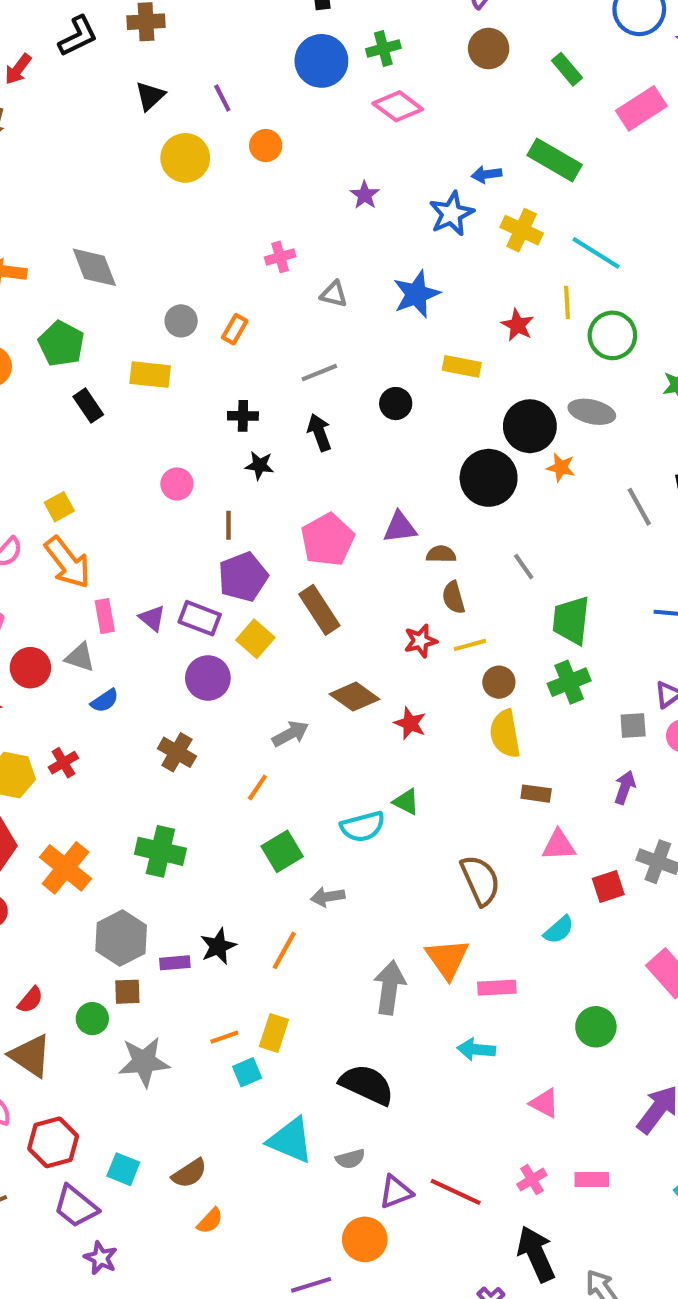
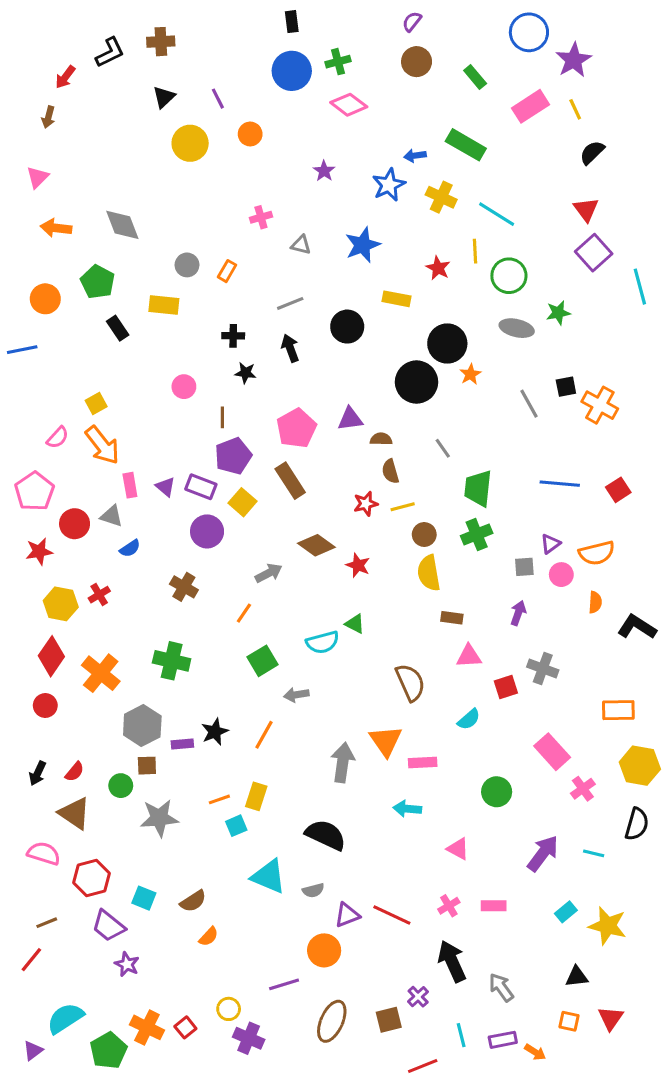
black circle: (396, 404) -> (347, 327), size x1.4
gray ellipse: (592, 412) -> (517, 328), moved
orange star: (561, 467) -> (470, 374), turned 30

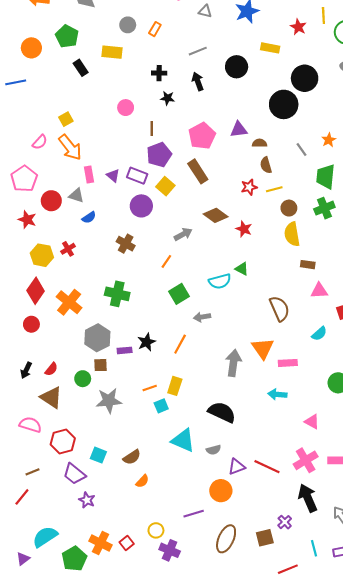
orange star: (470, 374) -> (329, 140), moved
red star: (39, 551) -> (27, 220), turned 30
pink cross: (449, 906) -> (306, 460), size x1.6

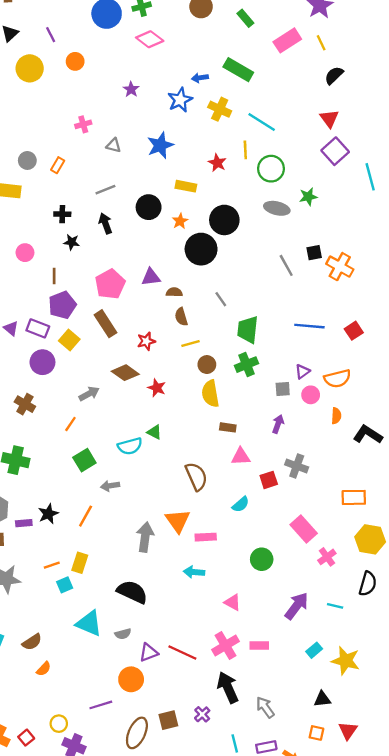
orange star: (329, 140) -> (180, 221), moved
red star: (249, 187) -> (146, 341), moved
brown square: (265, 538) -> (168, 720), moved

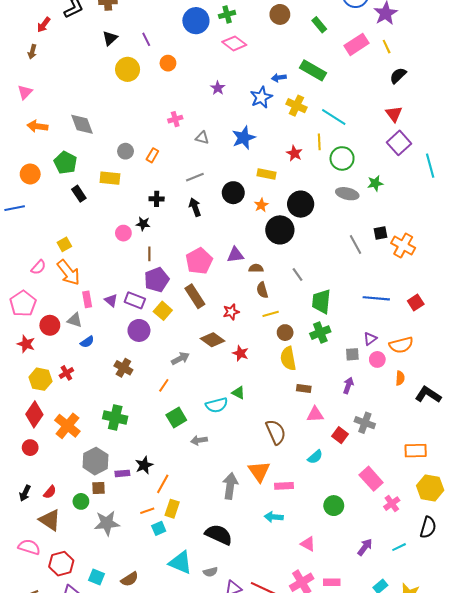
black star: (72, 242) -> (143, 224), moved
red square: (269, 480) -> (340, 435), turned -35
orange line: (86, 516) -> (163, 484), moved
purple arrow: (297, 606) -> (365, 547), size x0.7
cyan line: (335, 606) -> (399, 547), turned -40

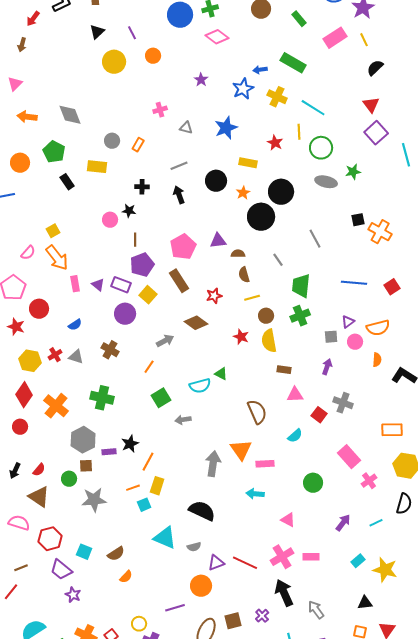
gray line: (356, 244) -> (315, 239), moved
gray triangle: (75, 320) -> (76, 357), moved
red star: (241, 353) -> (241, 337), moved

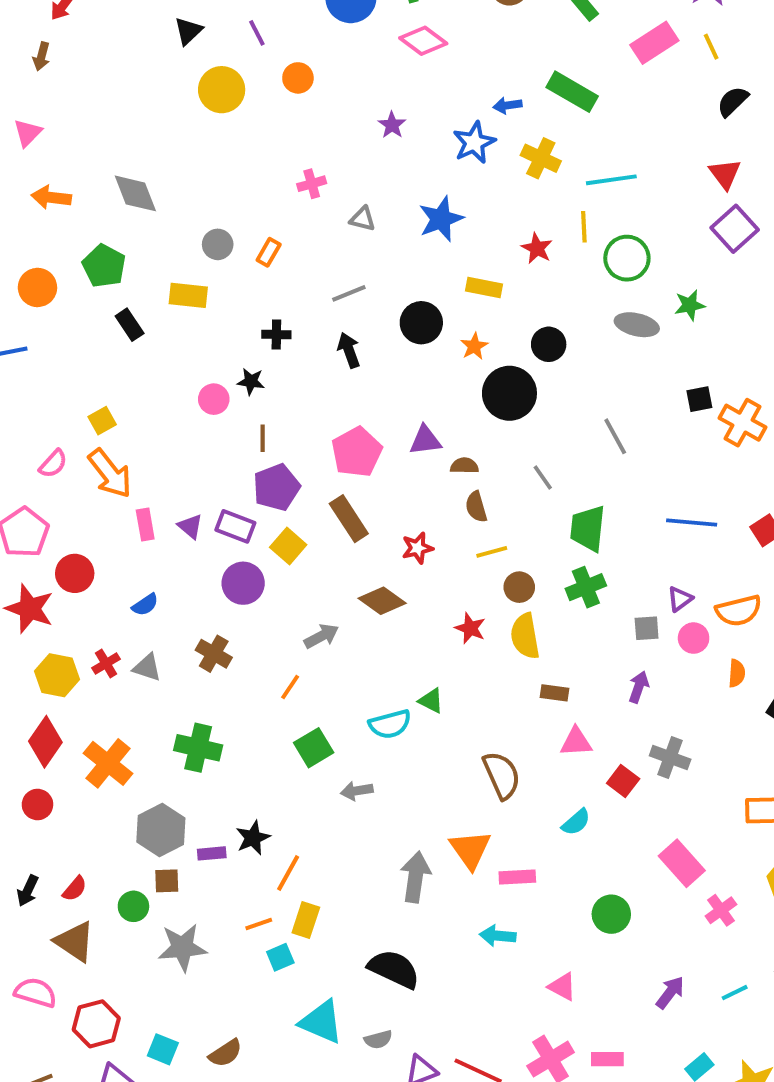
cyan line: (313, 108) -> (611, 180), turned -40
black circle: (281, 192) -> (549, 344), size x0.7
red star: (16, 327) -> (30, 609), size x1.4

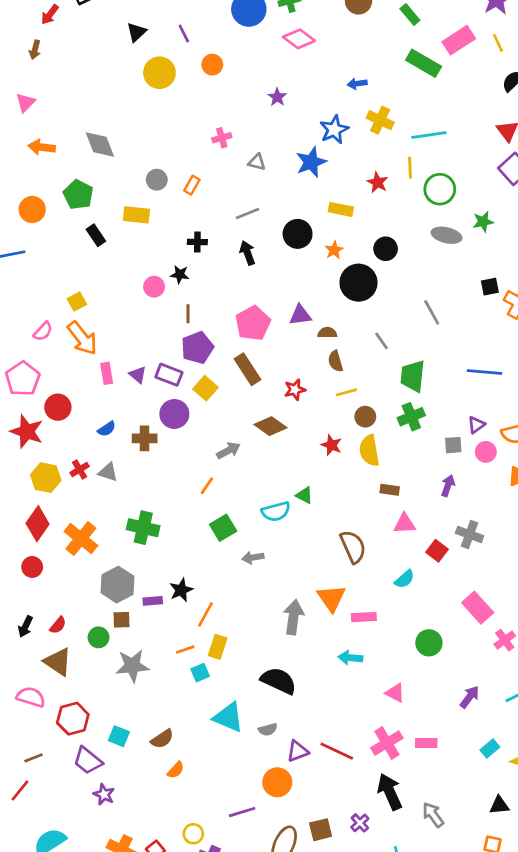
green rectangle: (572, 92) -> (424, 63), moved
blue star: (474, 143) -> (334, 130), moved
brown cross: (214, 654) -> (145, 438), moved, turned -30

